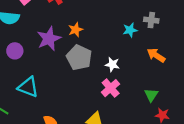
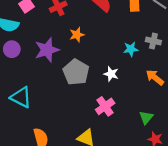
orange star: (75, 30) -> (77, 35), moved
purple circle: (15, 51) -> (12, 49), moved
white star: (112, 64) -> (111, 74), moved

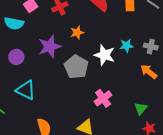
gray cross: (153, 41) -> (151, 47), moved
purple circle: (12, 49) -> (16, 57), moved
white star: (111, 74) -> (105, 55), moved, size x1.5

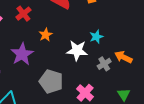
gray cross: (151, 47) -> (104, 64), moved, turned -32
gray pentagon: (76, 67) -> (51, 81), moved

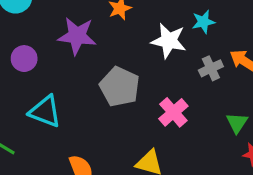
purple star: (22, 54) -> (77, 36), turned 30

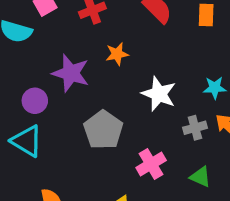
cyan star: (203, 22) -> (215, 88), moved
purple circle: (24, 59) -> (35, 101), moved
green triangle: (237, 123) -> (201, 177), moved, turned -50

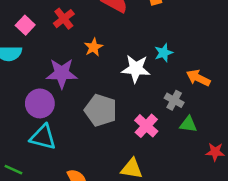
cyan star: (215, 88) -> (164, 53), moved
purple circle: (35, 101) -> (40, 103), size x1.4
gray cross: (195, 128) -> (174, 100), moved, turned -30

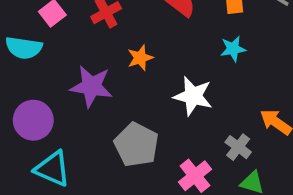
cyan star: (164, 53) -> (233, 49), moved
purple circle: (40, 103) -> (33, 120), moved

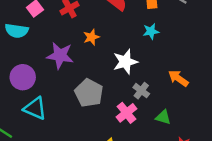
white star: (193, 96) -> (125, 62), turned -30
gray cross: (238, 147) -> (141, 91), moved

